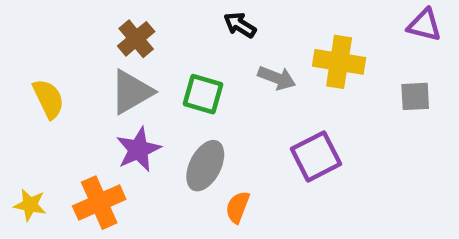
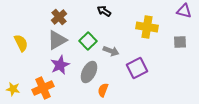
gray arrow: (277, 78) -> (111, 51), moved
green square: (203, 94) -> (88, 41), turned 30

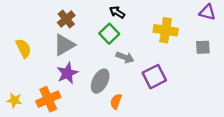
green square: (88, 41) -> (109, 34), moved

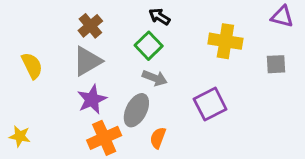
gray arrow: (125, 57) -> (155, 78), moved
orange cross: (48, 99) -> (104, 138), moved

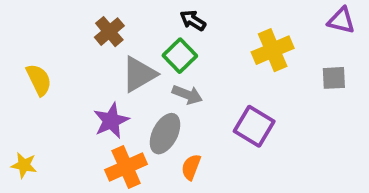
yellow cross: (225, 41) -> (273, 50), turned -32
gray triangle: (87, 61) -> (139, 74), moved
purple square: (210, 104) -> (254, 126), turned -32

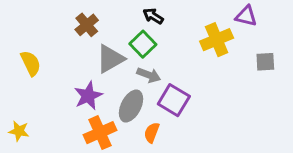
purple triangle: (341, 20) -> (246, 16), moved
purple square: (254, 126) -> (174, 100), moved

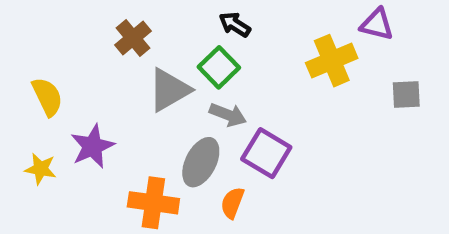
purple star: (88, 96) -> (92, 146), moved
yellow star: (19, 131) -> (41, 169), moved
orange cross: (100, 133) -> (153, 203), turned 32

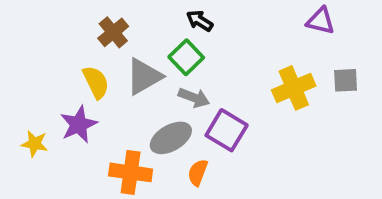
yellow cross: (332, 61) -> (294, 88), moved
yellow semicircle: (47, 97) -> (96, 82), moved
gray ellipse: (201, 162) -> (171, 138), turned 33

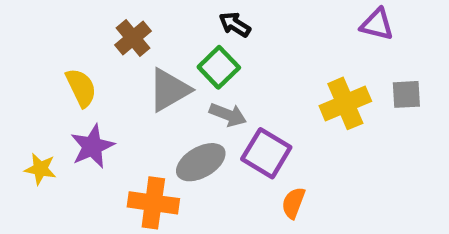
yellow semicircle: (96, 82) -> (81, 88), moved
orange semicircle: (198, 172) -> (293, 203), moved

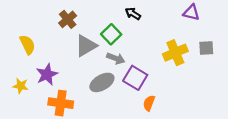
black arrow: (235, 24) -> (133, 14), moved
yellow semicircle: (81, 88) -> (27, 45), moved
orange cross: (153, 203) -> (61, 103), moved

